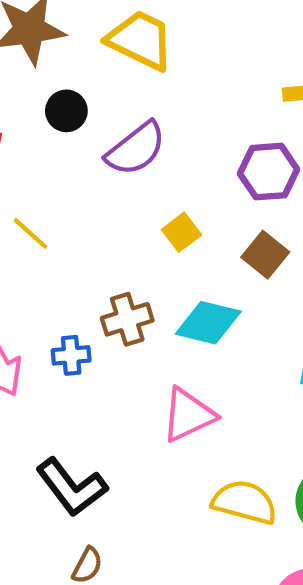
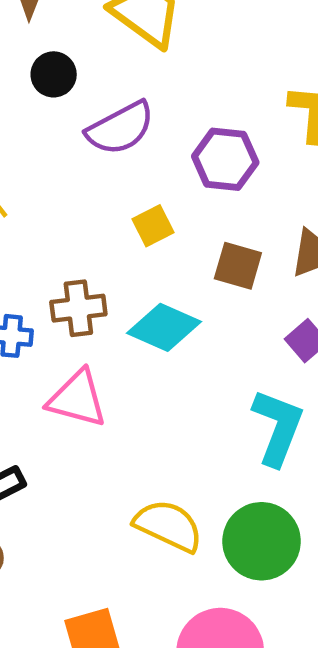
purple hexagon: (269, 172) -> (225, 159), moved
brown square: (265, 255) -> (238, 266), turned -33
pink triangle: (188, 415) -> (77, 399), moved, turned 30

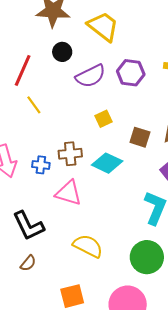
purple hexagon: (225, 159) -> (131, 73), moved
yellow semicircle: (168, 526) -> (88, 246), moved

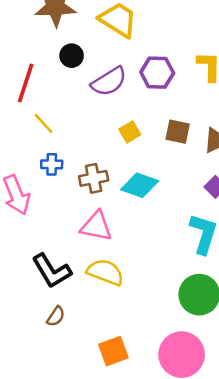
brown square: (140, 137) -> (178, 132), moved
blue cross: (41, 165) -> (52, 164), moved
yellow semicircle: (88, 246) -> (105, 272), moved

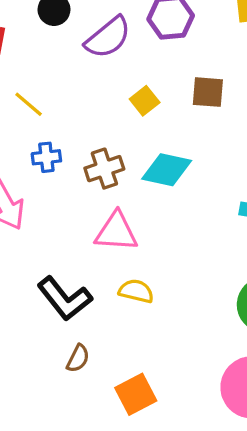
yellow semicircle: (105, 272) -> (136, 291), size x0.7
orange square: (113, 351) -> (136, 394), moved

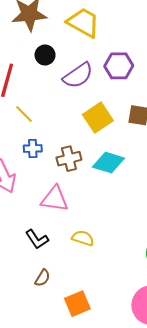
yellow square: (145, 101) -> (98, 118), size x1.6
pink triangle: (116, 232) -> (55, 199), moved
black L-shape: (65, 299) -> (37, 239), size x0.7

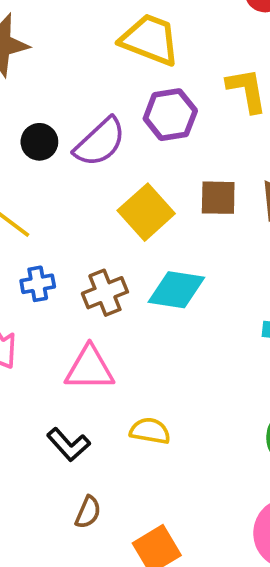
yellow trapezoid: (83, 22) -> (150, 40), moved
black circle: (45, 55) -> (39, 142), moved

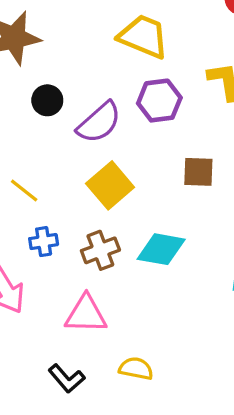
black circle: (39, 142) -> (47, 100), moved
yellow square: (146, 212) -> (110, 185), moved

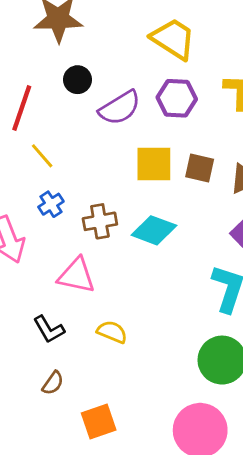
yellow square: (110, 185) -> (154, 164), moved, turned 30
blue cross: (44, 242) -> (51, 204), turned -35

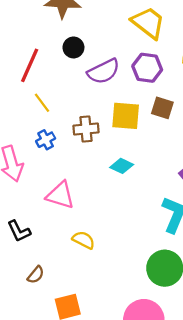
brown square: (200, 168) -> (162, 108), moved
brown cross: (100, 221) -> (86, 129), moved
cyan diamond: (154, 230) -> (122, 166), size x0.7
black L-shape: (49, 329) -> (19, 231), moved

